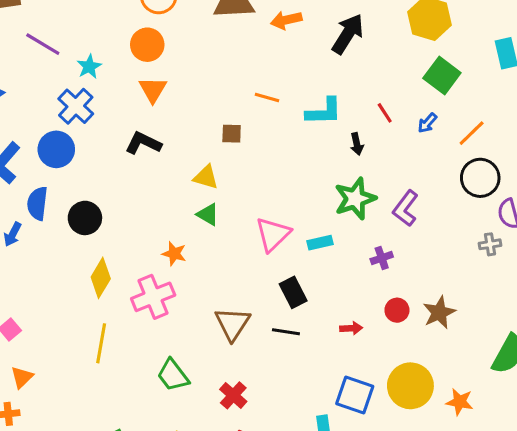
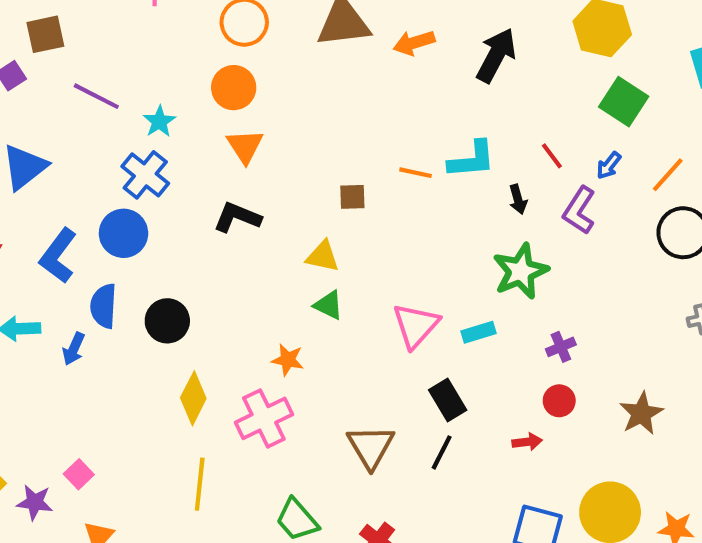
orange line: (267, 97) -> (416, 173), moved
purple L-shape: (405, 208) -> (579, 210), moved
red circle: (397, 310) -> (559, 401), moved
black line: (286, 332) -> (442, 452), turned -68

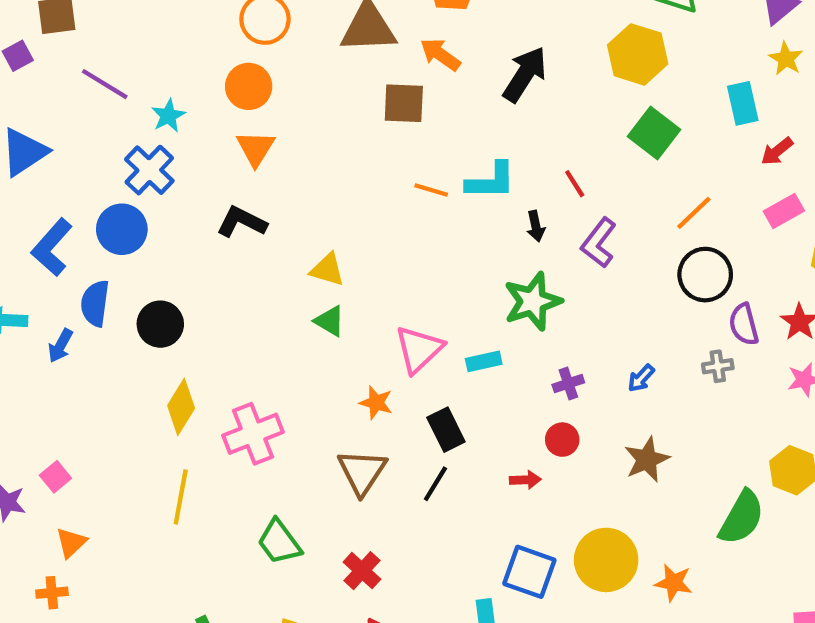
orange arrow: (414, 43) -> (440, 54), turned 48
blue arrow: (609, 165) -> (641, 378), moved
brown square: (352, 197) -> (404, 103), moved, size x1.5
orange star: (288, 360) -> (376, 403), moved

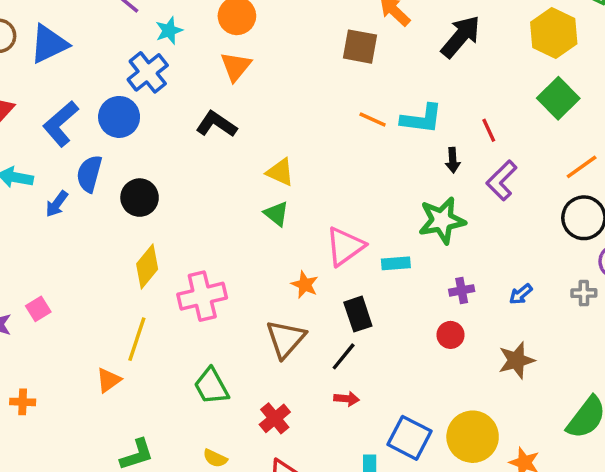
red arrow: (525, 480) -> (347, 399), moved
orange triangle: (71, 543) -> (109, 380), moved

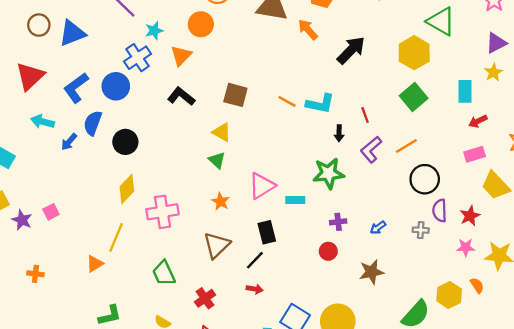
brown square: (360, 47) -> (235, 95), moved
orange triangle: (236, 67) -> (181, 56), moved
orange line: (582, 167) -> (406, 146), moved
orange star: (305, 285) -> (221, 202), moved

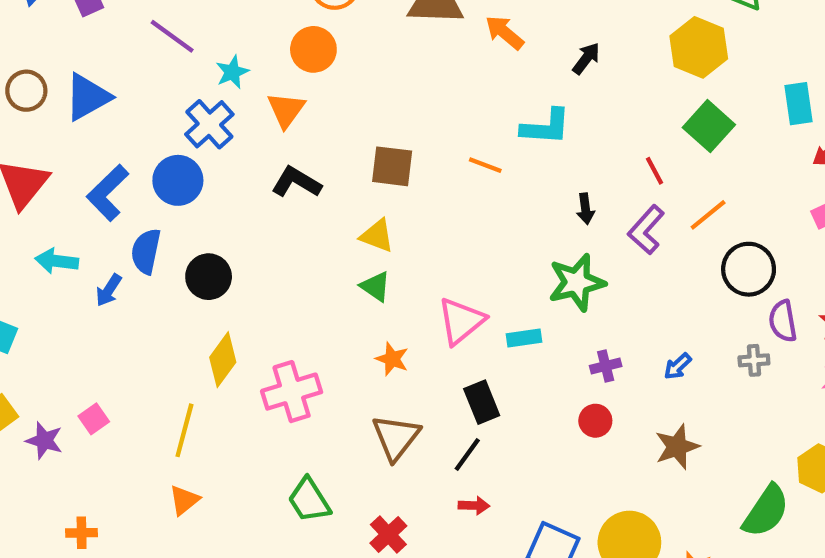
black arrow: (351, 50) -> (586, 58), size x0.6
cyan L-shape: (320, 104) -> (546, 127), moved
red line: (365, 115) -> (654, 171), moved
yellow line: (116, 237) -> (184, 430), moved

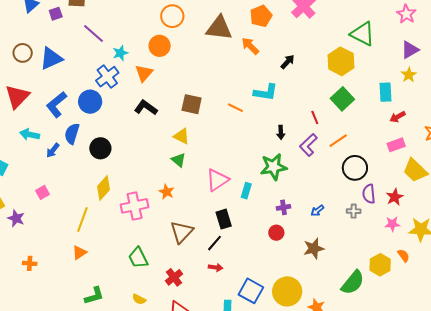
cyan rectangle: (524, 338) -> (246, 191), turned -70
orange star: (392, 359) -> (167, 192), moved
pink square: (94, 419) -> (43, 192), moved

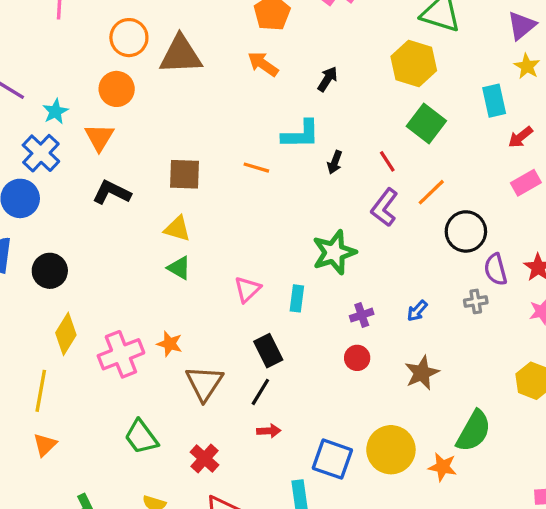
brown triangle: (219, 28) -> (181, 55), moved
black arrow: (281, 132) -> (335, 162), moved, turned 32
pink triangle: (217, 180) -> (247, 289), size x0.7
orange star: (167, 192) -> (170, 344), moved
green semicircle: (353, 282) -> (474, 431), moved

